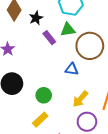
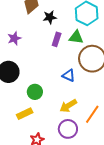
purple rectangle: (49, 38) -> (57, 39), turned 40

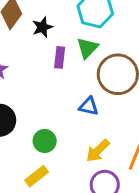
green triangle: (76, 37) -> (87, 48), turned -42

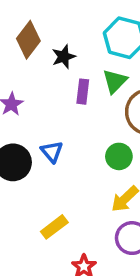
blue triangle: (89, 106) -> (52, 152), moved, turned 36
green circle: (45, 141) -> (119, 156), moved

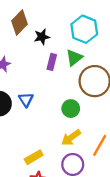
yellow rectangle: (54, 227) -> (34, 157), moved

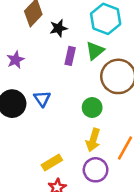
yellow arrow: (71, 138) -> (93, 140), turned -36

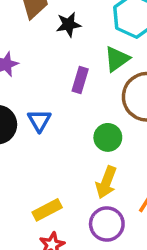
purple rectangle: (70, 56) -> (80, 80), moved

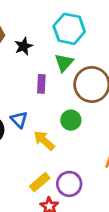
yellow arrow: (106, 182) -> (44, 141), moved, turned 125
purple circle: (107, 224) -> (69, 184), moved

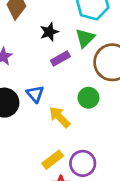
black star: (24, 46) -> (49, 32), moved
purple rectangle: (41, 84) -> (60, 59), turned 54

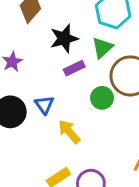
black star: (49, 32) -> (64, 38), size x1.4
green circle: (88, 98) -> (102, 98), moved

